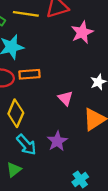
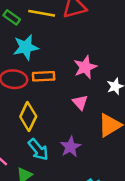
pink star: (82, 32) -> (85, 67), moved

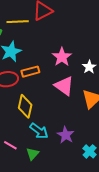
pink triangle: (80, 102) -> (64, 86), size x1.5
purple star: (71, 147) -> (66, 135), moved

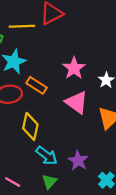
orange rectangle: (30, 72) -> (37, 85), turned 48
pink line: (10, 145) -> (13, 182), moved
green triangle: (33, 154) -> (49, 181), moved

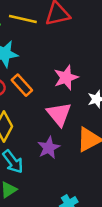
purple star: (78, 161) -> (49, 148), moved

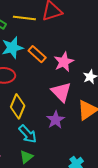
orange rectangle: (22, 85) -> (37, 54), moved

